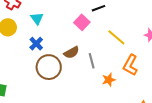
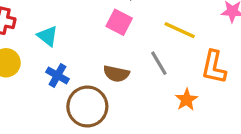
brown semicircle: (71, 52) -> (116, 74), turned 56
gray line: (92, 61) -> (159, 63), moved

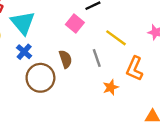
cyan triangle: (48, 36) -> (23, 23), size x1.6
brown semicircle: (116, 74) -> (65, 59), turned -132

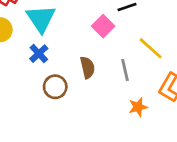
brown circle: (40, 78) -> (55, 87), size x0.7

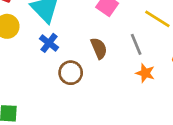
orange star: (138, 107) -> (145, 73), moved, turned -30

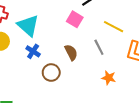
orange star: (145, 73) -> (109, 78), moved

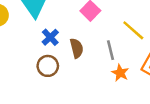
blue cross: (33, 51) -> (50, 37), moved
orange star: (109, 78) -> (120, 73), moved

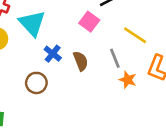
brown circle: (48, 66) -> (36, 83), moved

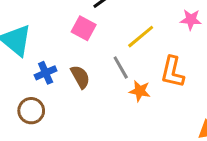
yellow line: (135, 35) -> (141, 37), turned -65
blue cross: (53, 54) -> (46, 73), turned 36

